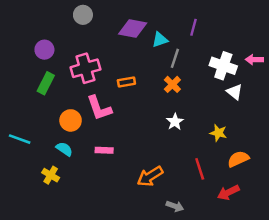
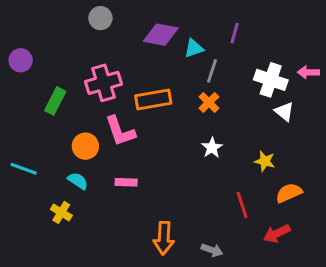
purple circle: (44, 50) -> (21, 60), moved
orange rectangle: (126, 82) -> (153, 99), size x1.6
orange arrow: (150, 176) -> (164, 238), moved, turned -55

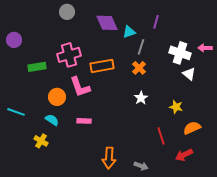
purple diamond: (161, 35) -> (107, 23), turned 55
green rectangle: (55, 101) -> (37, 67), turned 54

